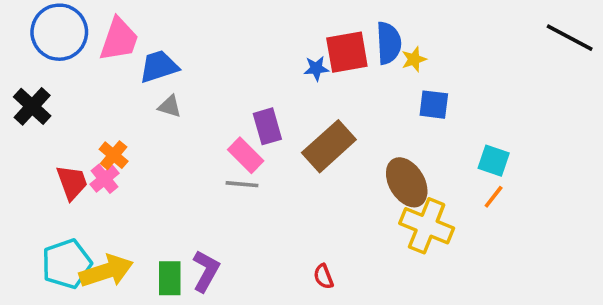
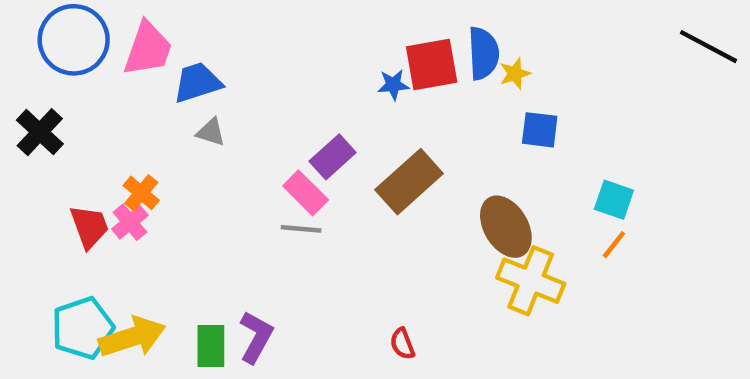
purple rectangle: (267, 126) -> (333, 157), turned 64

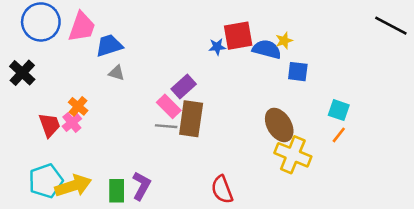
blue semicircle: (483, 53) -> (267, 49), moved, turned -72
brown rectangle: (409, 182) -> (191, 119), moved, turned -40
red semicircle: (402, 344) -> (222, 190), size x1.6

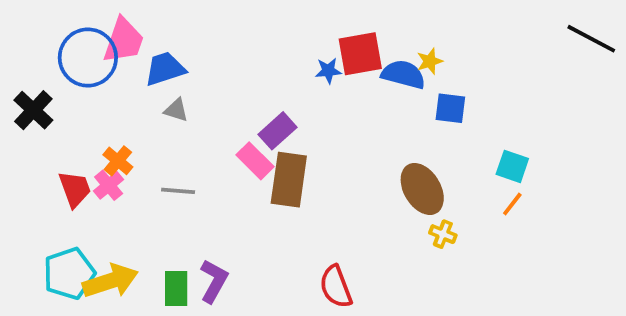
blue circle: (41, 22) -> (88, 58), moved
gray line: (166, 126) -> (178, 191), moved
yellow cross: (293, 155) -> (443, 234), size x0.5

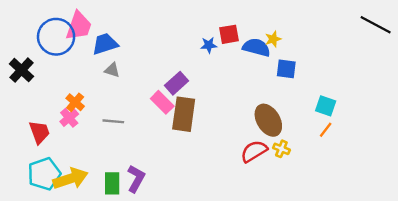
red square: (360, 54) -> (229, 34), size x0.7
red trapezoid: (75, 189) -> (39, 132), moved
red semicircle: (336, 287) -> (254, 151), moved, turned 80

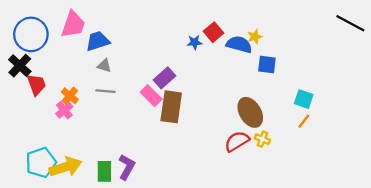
red square: (229, 34) -> (213, 32), turned -30
blue circle: (56, 37) -> (31, 34), moved
gray line: (113, 121) -> (105, 91), moved
red trapezoid: (39, 132) -> (36, 85), moved

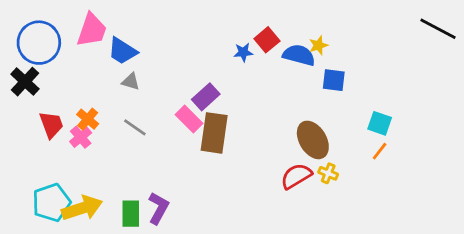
blue trapezoid: (98, 41) -> (122, 51), turned -130
red trapezoid: (36, 85) -> (51, 125), moved
gray line: (105, 91) -> (135, 127), moved, turned 30

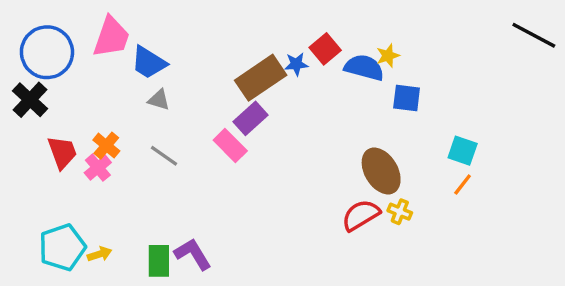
brown rectangle: (214, 133) -> (261, 78), moved, turned 48
yellow arrow: (82, 208) -> (100, 254), size x0.5
purple L-shape: (158, 208) -> (193, 254), turned -60

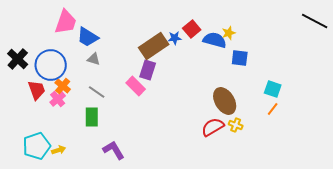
blue circle: (47, 52) -> (51, 65), moved
purple rectangle: (251, 118) -> (148, 70), turned -30
green rectangle: (159, 261) -> (92, 117), moved

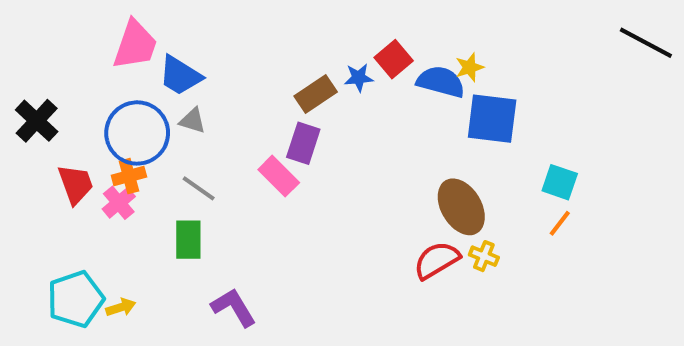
brown rectangle: (154, 46) -> (316, 94), size x0.7
blue square: (240, 58) -> (492, 119), size x1.5
blue circle: (51, 65) -> (137, 133), moved
orange cross: (63, 86) -> (129, 176), turned 35

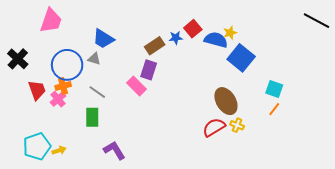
pink trapezoid: (135, 45) -> (51, 21), moved
blue trapezoid: (180, 76) -> (103, 39), moved
blue square: (492, 119) -> (241, 58), turned 32

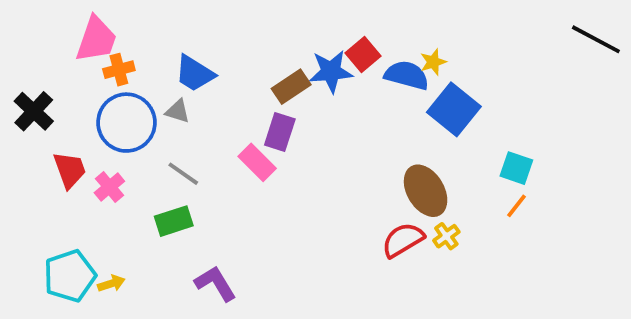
blue star: (176, 38) -> (331, 71), size x1.6
orange cross: (63, 86) -> (119, 70), moved
green rectangle: (92, 117) -> (174, 221), turned 72
yellow cross: (237, 125) -> (446, 236), turned 32

